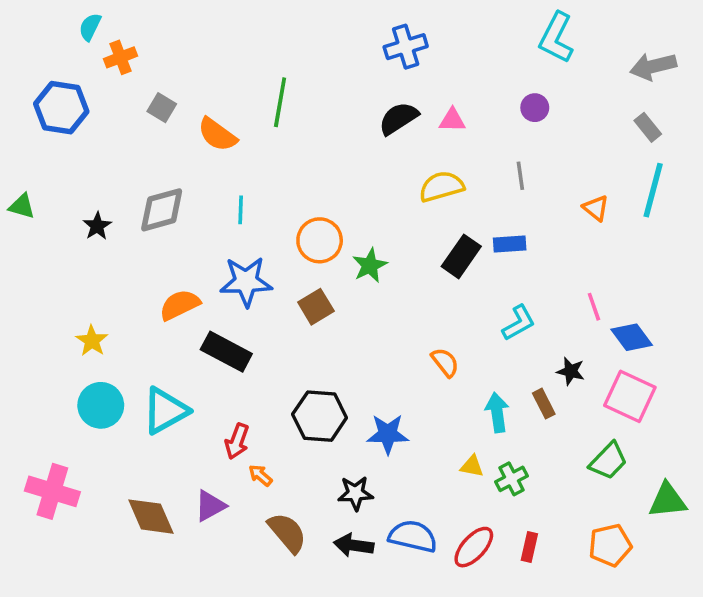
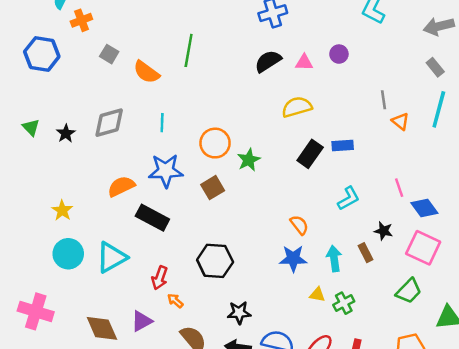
purple circle: (535, 108) -> (339, 54), moved
gray line: (520, 176) -> (383, 100), moved
green triangle: (22, 206) -> (31, 127), moved, turned 30
blue star: (388, 434) -> (293, 259), moved

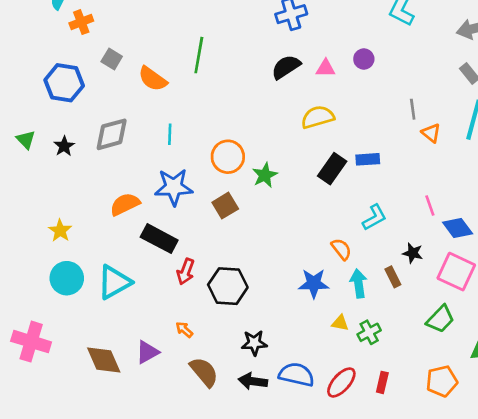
blue hexagon: (42, 54) -> (64, 83), moved
orange semicircle: (299, 225) -> (341, 249), moved
red arrow: (160, 278) -> (186, 272), moved

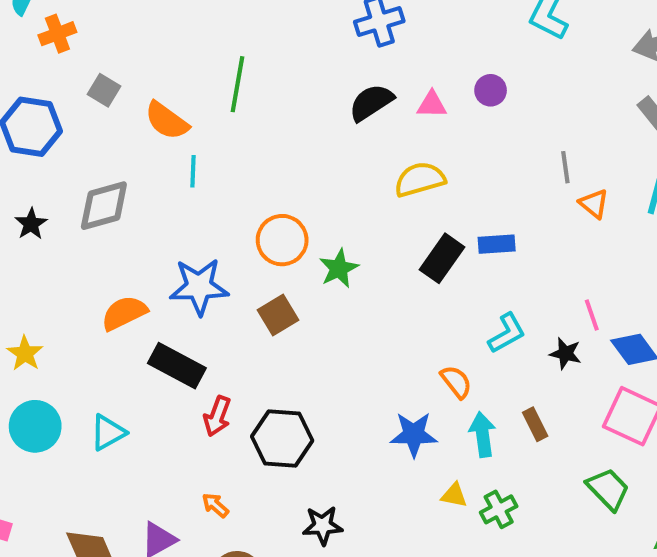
cyan line: (170, 134) -> (193, 171), moved
black star: (413, 253) -> (565, 353), moved
cyan triangle: (114, 282) -> (108, 432), size x0.7
green trapezoid: (440, 319) -> (608, 489), turned -88

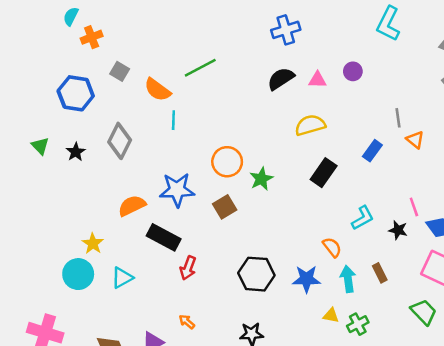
green line: (238, 84) -> (200, 68), turned 52
gray diamond: (104, 206) -> (120, 141), turned -48
blue rectangle: (497, 244) -> (372, 151), moved, turned -50
yellow star: (25, 353) -> (93, 244), moved
black hexagon: (282, 438) -> (256, 274), moved

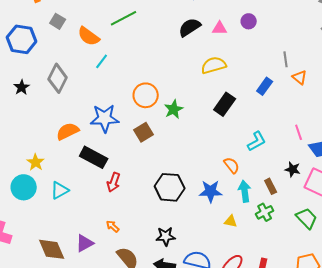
cyan line: (173, 120) -> (102, 61), turned 35
black star: (398, 230) -> (293, 169), moved
green cross: (358, 324) -> (265, 212), moved

